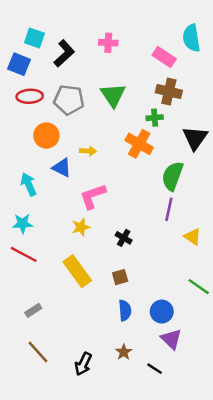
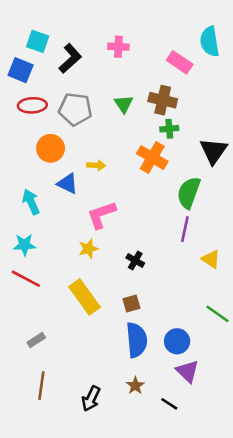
brown cross: (169, 92) -> (163, 100), moved
green triangle: (113, 95) -> (124, 104), size x0.7
blue semicircle: (125, 310) -> (137, 340), size x1.5
brown line: (38, 352) -> (41, 386), turned 50

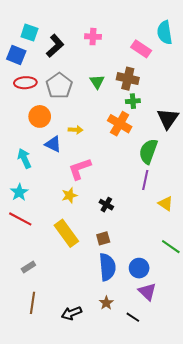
gray pentagon: (75, 109) -> (59, 86), turned 30
cyan star: (25, 245) -> (19, 192), turned -30
black arrow: (91, 399) -> (71, 313), turned 42

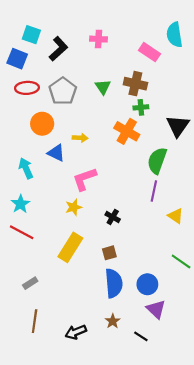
yellow rectangle: (66, 233) -> (70, 247), turned 68

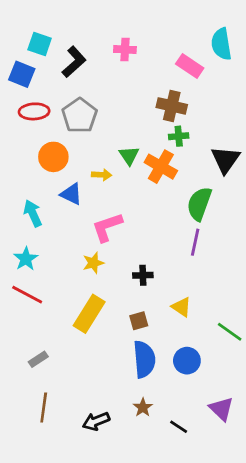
green triangle: (103, 87) -> (129, 156), moved
yellow triangle: (176, 216) -> (181, 307), moved
black cross: (113, 217) -> (143, 275), turned -32
purple triangle: (156, 309) -> (221, 409), moved

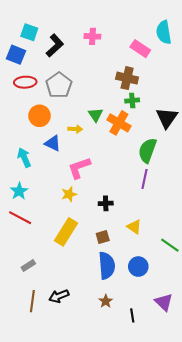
black arrow: (96, 421) -> (59, 296), moved
black line: (179, 427) -> (132, 315), turned 48

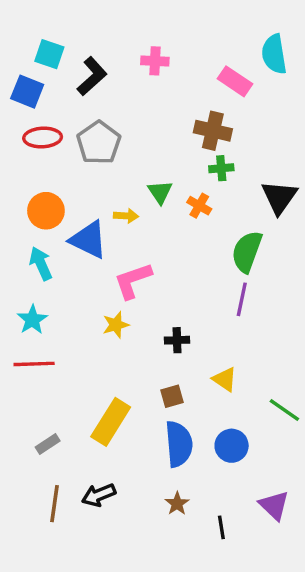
orange circle: (39, 116) -> (46, 211), moved
orange cross: (119, 123) -> (199, 206), size x0.6
blue triangle: (53, 143) -> (89, 240), size x1.4
red line: (20, 218) -> (34, 364), turned -30
yellow rectangle: (66, 232) -> (111, 422), moved

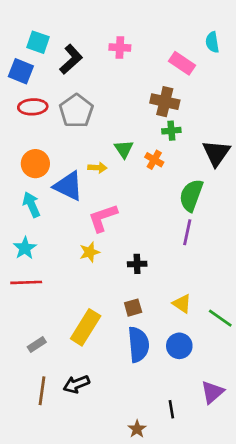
cyan semicircle: (274, 54) -> (212, 42), size x0.7
yellow triangle: (225, 379) -> (182, 304), moved
brown star: (177, 504) -> (137, 429), moved
purple triangle: (274, 505) -> (212, 392), turned 35

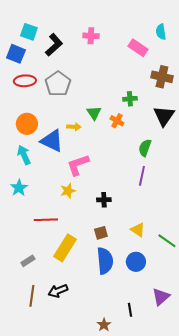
brown cross: (165, 102) -> (162, 77), moved
green semicircle: (191, 195) -> (145, 148), size x0.7
red line: (26, 282) -> (46, 220), moved

